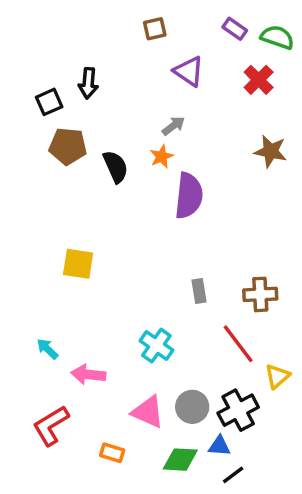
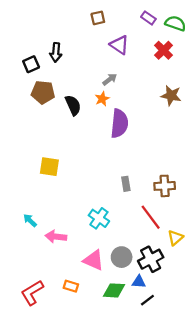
red L-shape: (51, 426) -> (32, 293), moved

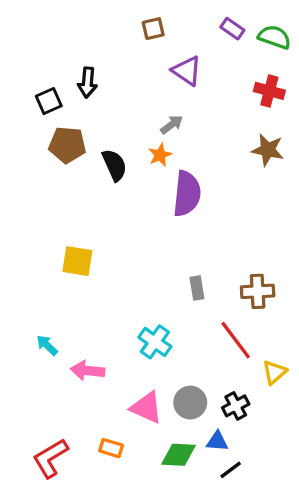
red cross: (164, 50) -> (269, 91), moved, turned -30
black cross: (151, 259) -> (236, 406), size x0.7

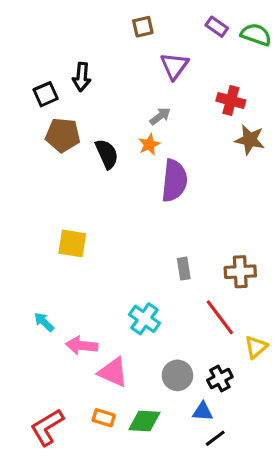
purple triangle: (187, 71) -> (174, 66), turned 32
red cross: (269, 91) -> (231, 101), moved
pink triangle: (146, 408) -> (113, 372), moved
green diamond: (178, 455) -> (144, 421), moved

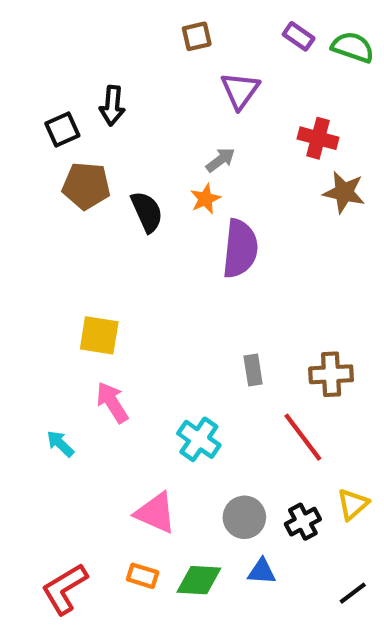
pink arrow: (82, 346) -> (112, 402), moved, turned 52
yellow triangle: (256, 347) -> (353, 504), moved
blue triangle: (203, 411) -> (262, 571), moved
black line: (215, 438) -> (353, 593), moved

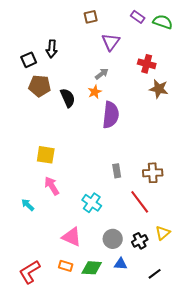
black line: (353, 593) -> (155, 274), moved

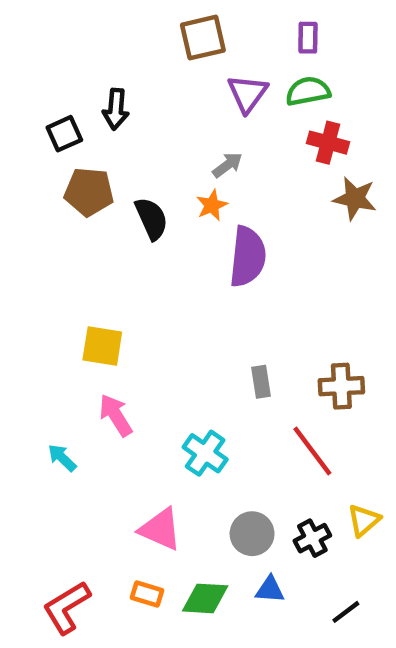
brown square: (91, 17) -> (203, 38), size x1.5
purple rectangle: (138, 17) -> (308, 38), turned 56
green semicircle: (163, 22) -> (308, 91), moved, turned -30

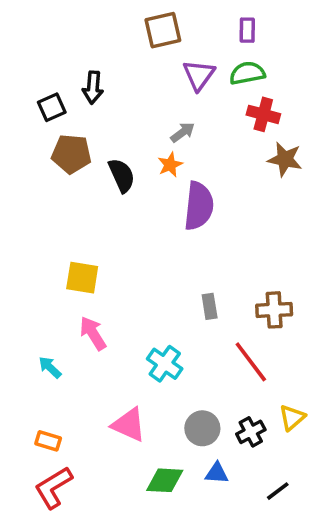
orange rectangle: (147, 594) -> (48, 441), moved

